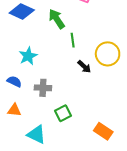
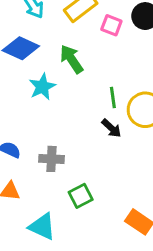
green line: (73, 40) -> (113, 97), moved
cyan star: (28, 56) -> (42, 87), moved

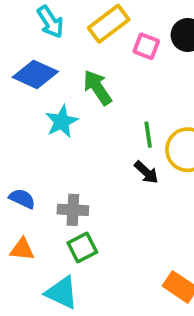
green square: (81, 196) -> (82, 247), moved

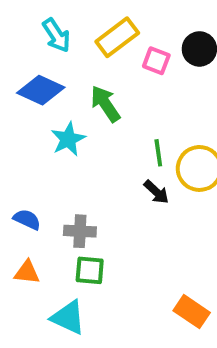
green square: (82, 247) -> (90, 270), turned 32

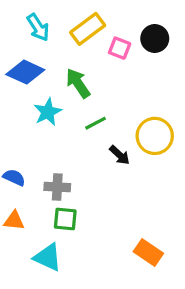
green line: (158, 153) -> (96, 123), moved, turned 70

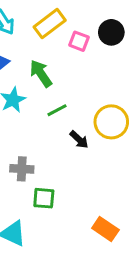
green square: (65, 219) -> (44, 198), moved

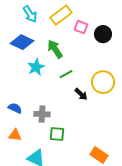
black circle: (111, 32) -> (103, 34), moved

